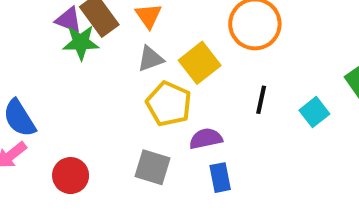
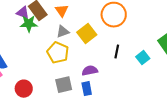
yellow pentagon: (169, 104) -> (58, 53), moved
gray square: (152, 167) -> (64, 85), turned -30
blue rectangle: (220, 178) -> (87, 89), moved

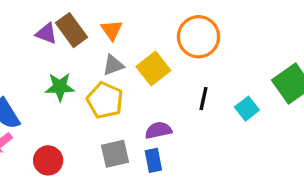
green star: (29, 24) -> (60, 87), moved

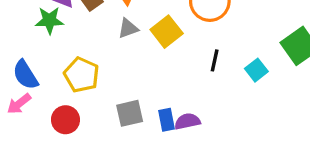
green star: (60, 87) -> (49, 20), moved
yellow pentagon: (105, 100) -> (82, 75), moved
purple semicircle: (158, 130) -> (187, 121), moved

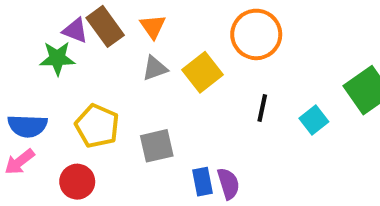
blue semicircle: (25, 75) -> (27, 126), turned -56
gray square: (130, 113) -> (157, 146), moved
purple semicircle: (187, 121) -> (228, 184), turned 85

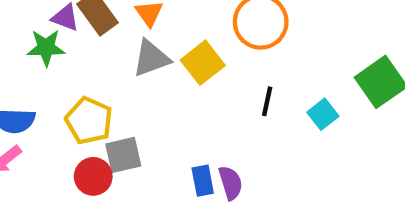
gray triangle: (155, 68) -> (151, 58), size x1.4
gray square: (157, 146) -> (123, 155), moved
red circle: (77, 182) -> (93, 176), moved

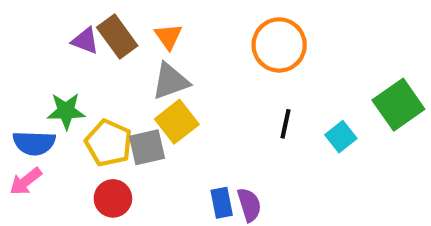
green star: (46, 48) -> (66, 111), moved
yellow square: (203, 63) -> (177, 122), moved
gray square: (123, 155) -> (147, 147), moved

